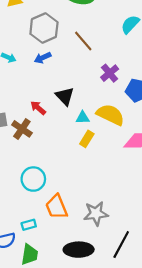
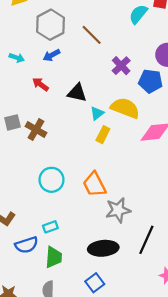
black triangle: (65, 96) -> (77, 93), turned -30
red arrow: (38, 108) -> (40, 84), moved
cyan triangle: (83, 118) -> (97, 113), turned -32
orange trapezoid: (57, 207) -> (94, 184), moved

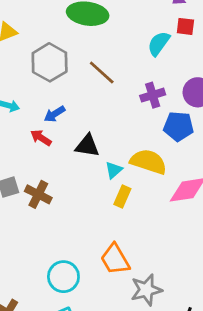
blue arrow: (52, 55) -> (55, 114), moved
purple cross: (121, 66) -> (153, 95), moved, turned 30
cyan circle: (51, 180) -> (63, 277), moved

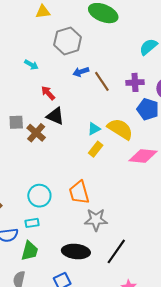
brown line: (102, 72) -> (102, 81), moved
blue arrow: (55, 114) -> (81, 72), moved
black triangle: (87, 146) -> (55, 116), moved

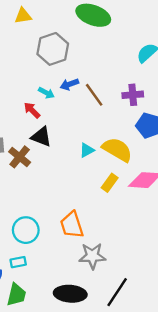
cyan arrow: (31, 65) -> (46, 93), moved
yellow rectangle: (96, 149) -> (110, 183), moved

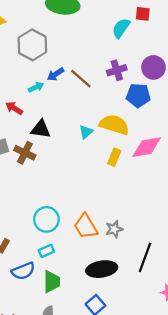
cyan arrow: (46, 93) -> (36, 87), turned -40
red arrow: (32, 110) -> (14, 108), moved
orange trapezoid: (72, 225) -> (86, 226), moved
gray star: (92, 256) -> (114, 229), size x0.7

